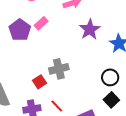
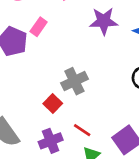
purple star: (90, 29) -> (104, 21), turned -30

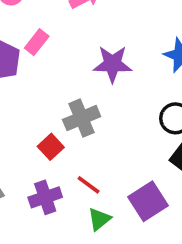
purple star: (104, 21) -> (112, 64), moved

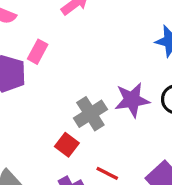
purple star: (112, 64) -> (132, 100), moved

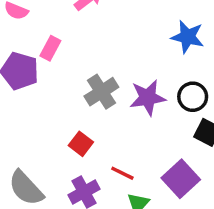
gray cross: (90, 114) -> (101, 92), moved

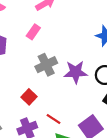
pink rectangle: (50, 48) -> (33, 32), moved

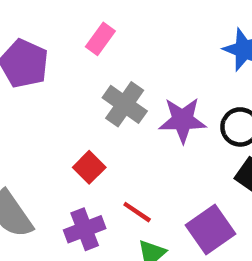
gray cross: (46, 65) -> (125, 104), turned -30

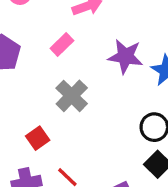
purple star: (183, 120) -> (125, 56), moved

